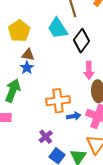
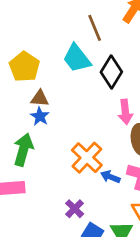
orange cross: (58, 101) -> (87, 158), turned -35
blue arrow: (74, 116) -> (110, 177), turned -144

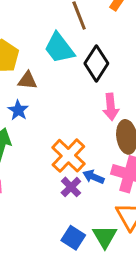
brown triangle: (40, 98) -> (28, 80), moved
purple cross: (75, 209) -> (71, 187), moved

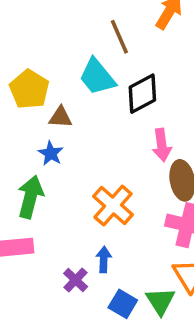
black diamond: (96, 63) -> (142, 94), turned 32
blue arrow: (93, 177) -> (104, 260), moved, turned 72
purple cross: (71, 187) -> (76, 280), moved

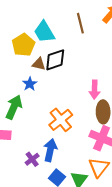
cyan trapezoid: (97, 77) -> (44, 32), moved
black diamond: (142, 94) -> (55, 60), moved
blue arrow: (104, 260) -> (50, 150), size x1.5

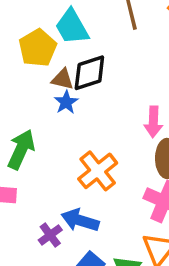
blue star: (30, 84) -> (66, 102), moved
blue arrow: (50, 150) -> (80, 220), turned -85

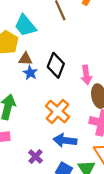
black diamond: (89, 73) -> (56, 65), moved, turned -40
blue arrow: (80, 220) -> (65, 140), moved

